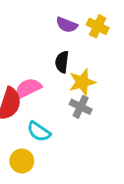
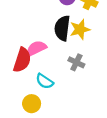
black semicircle: (62, 62) -> (62, 28), size x1.5
yellow star: (82, 82) -> (80, 29), moved

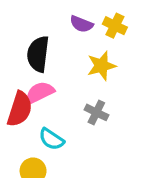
black semicircle: (62, 28) -> (38, 54), moved

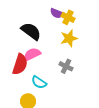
yellow cross: (115, 26) -> (68, 17), moved
black semicircle: (38, 54) -> (31, 31), turned 120

